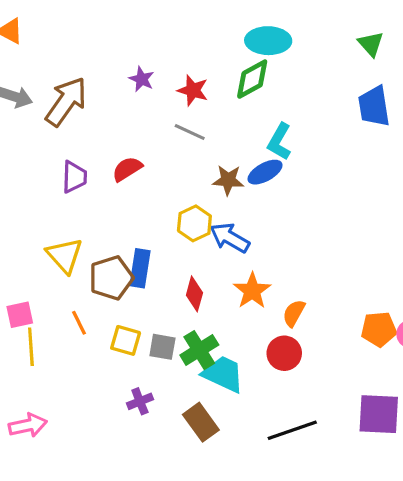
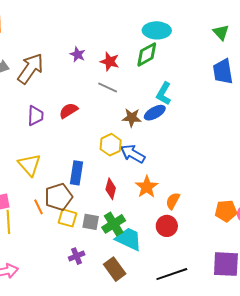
brown pentagon: (111, 278) -> (58, 197), moved

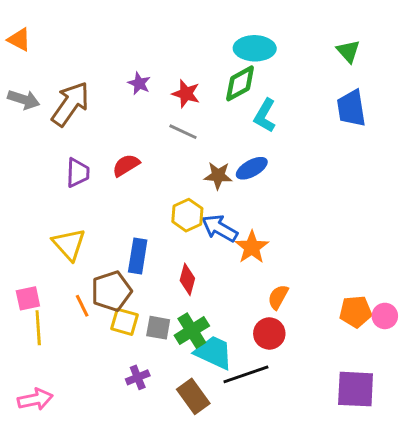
cyan L-shape: (164, 94) -> (265, 116), moved
orange star: (147, 187) -> (252, 247), moved
black line: (172, 274) -> (246, 374), moved

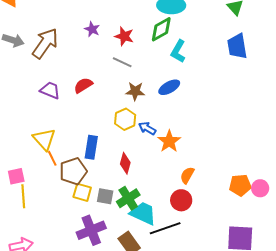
purple trapezoid: (78, 173) -> (50, 90), turned -70
brown star: (218, 176) -> (135, 91), moved
blue arrow: (220, 228) -> (147, 128), size x0.7
orange line: (82, 306) -> (52, 158), moved
purple cross: (138, 377) -> (91, 230), size x1.8

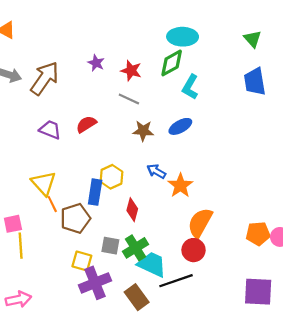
yellow hexagon: (125, 119) -> (111, 177), moved
orange semicircle: (187, 175) -> (200, 223), size x1.6
yellow square: (82, 192) -> (82, 261), moved

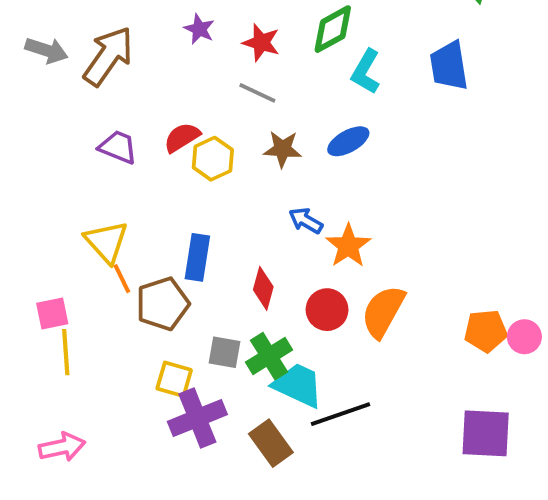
blue trapezoid: (255, 82) -> (449, 66), moved
yellow hexagon: (111, 177) -> (213, 159), moved
red circle: (194, 250) -> (327, 310), moved

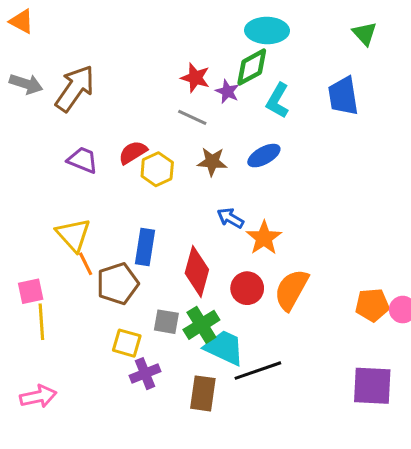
purple star: (199, 29) -> (227, 91), moved
red diamond: (263, 288) -> (197, 271), size x1.5
purple cross: (197, 418) -> (145, 374), size x0.7
brown rectangle: (271, 443) -> (203, 393), turned 44

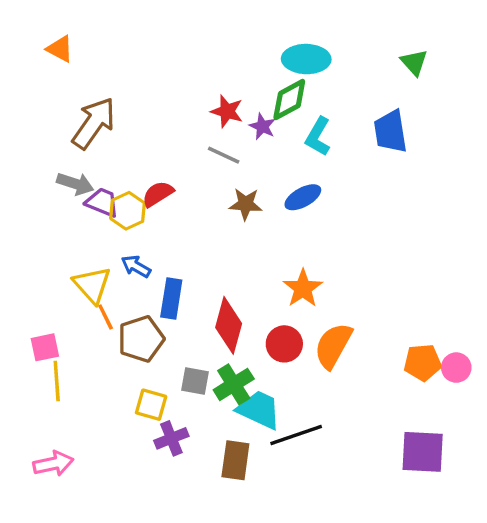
orange triangle: (21, 21) -> (60, 49), moved
gray arrow: (26, 84) -> (75, 184), moved
yellow hexagon: (157, 169) -> (128, 211), moved
blue arrow: (230, 218) -> (136, 266), moved

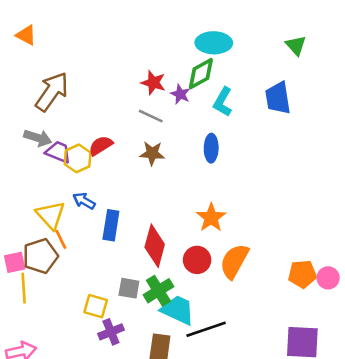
blue ellipse: (303, 197) -> (211, 148), turned -60
brown star: (246, 204) -> (152, 153), moved
brown pentagon: (141, 339) -> (40, 256), moved

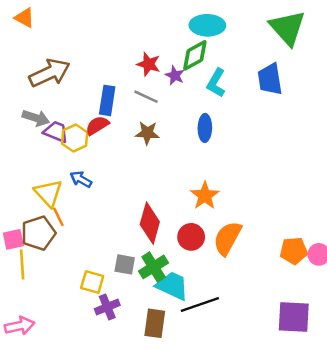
green triangle: (296, 45) -> (287, 28), size x1.8
brown arrow: (52, 92) -> (50, 73), turned 30
blue rectangle: (111, 225) -> (107, 100), moved

